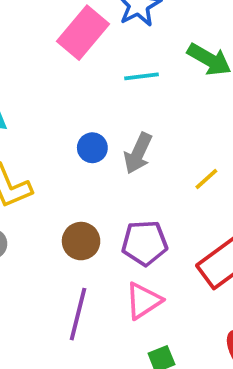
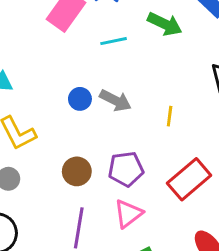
gray arrow: (138, 153) -> (115, 100), turned -84
yellow line: (206, 179) -> (170, 116), turned -36

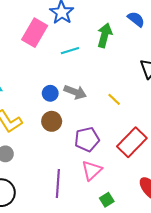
green arrow: (165, 24) -> (105, 35), turned -95
yellow line: (170, 116) -> (114, 99), turned -48
brown circle: (77, 171) -> (52, 121), moved

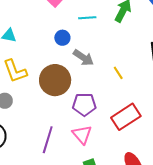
blue circle: (50, 93) -> (62, 38), moved
brown circle: (52, 121) -> (55, 80), size x1.6
pink triangle: (92, 170) -> (82, 135), turned -40

